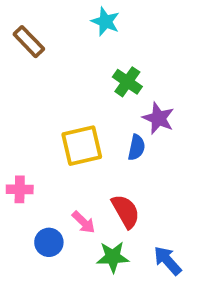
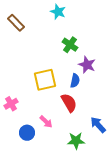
pink cross: (20, 189) -> (11, 104), turned -32
red semicircle: (126, 211) -> (69, 103), moved
green star: (113, 257) -> (76, 141), moved
blue arrow: (168, 261) -> (98, 125), moved

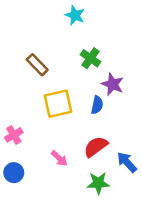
brown rectangle: (16, 23) -> (37, 65), moved
red semicircle: (69, 103) -> (96, 147), moved, turned -96
blue circle: (27, 133) -> (14, 173), moved

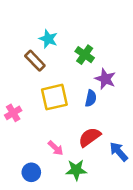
cyan star: (75, 15) -> (48, 39), moved
pink cross: (14, 135) -> (13, 113), moved
blue circle: (14, 173) -> (31, 172), moved
green star: (98, 183) -> (76, 170), moved

